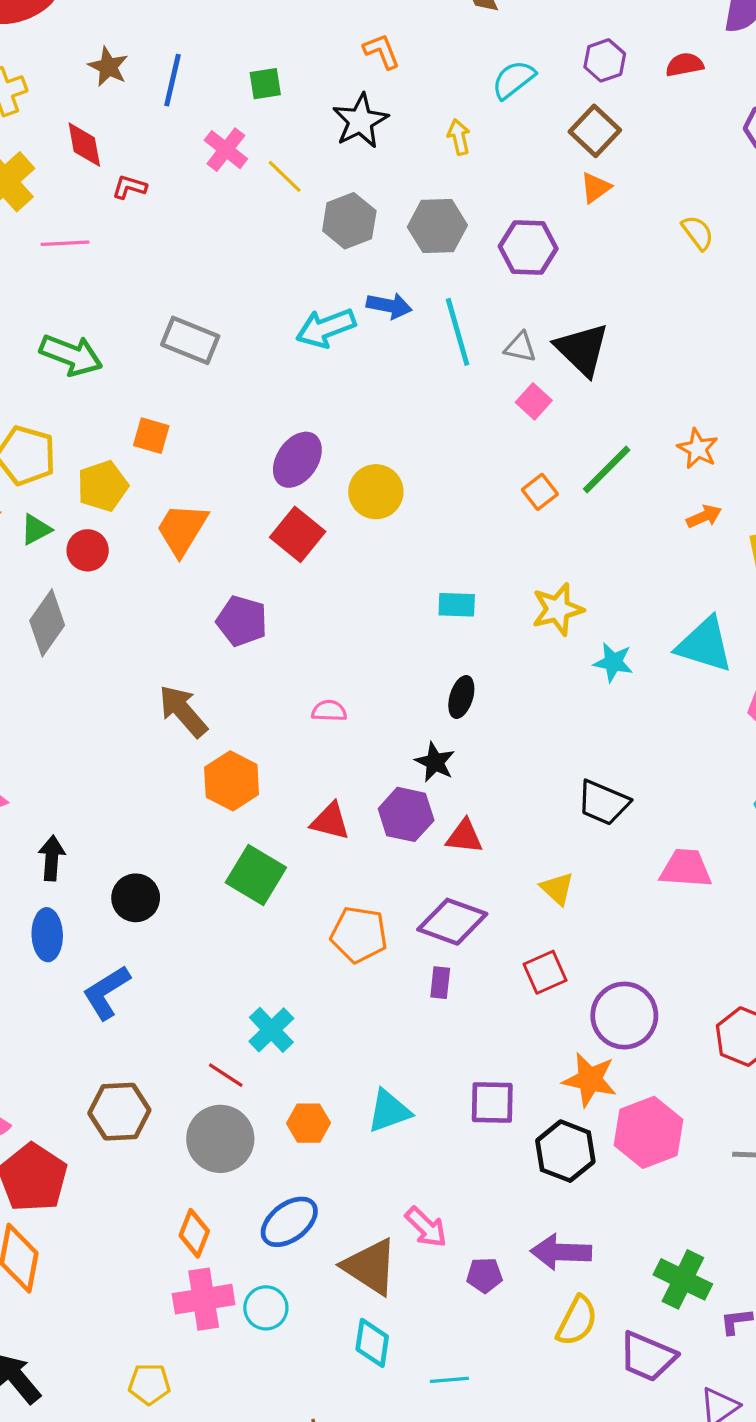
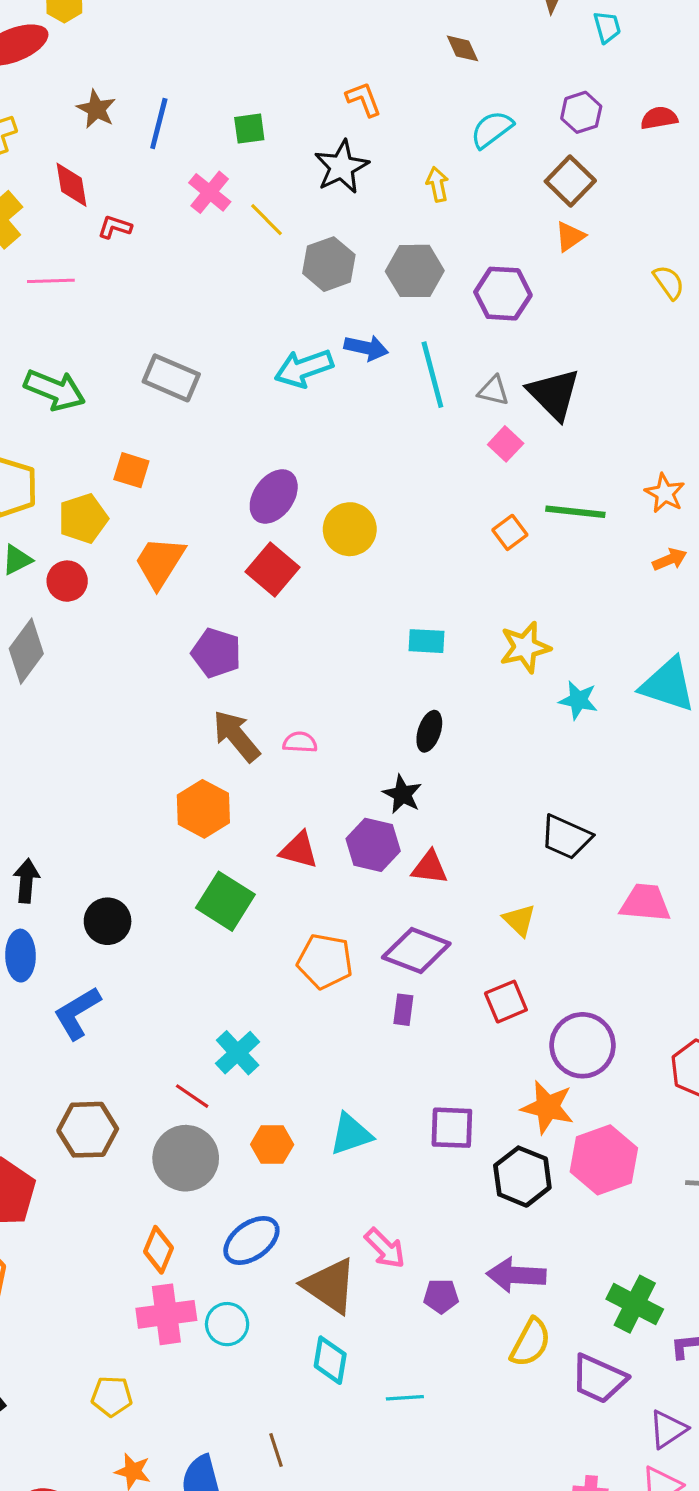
green line: (607, 469) -> (575, 512), turned 50
brown arrow: (183, 711) -> (236, 736), moved

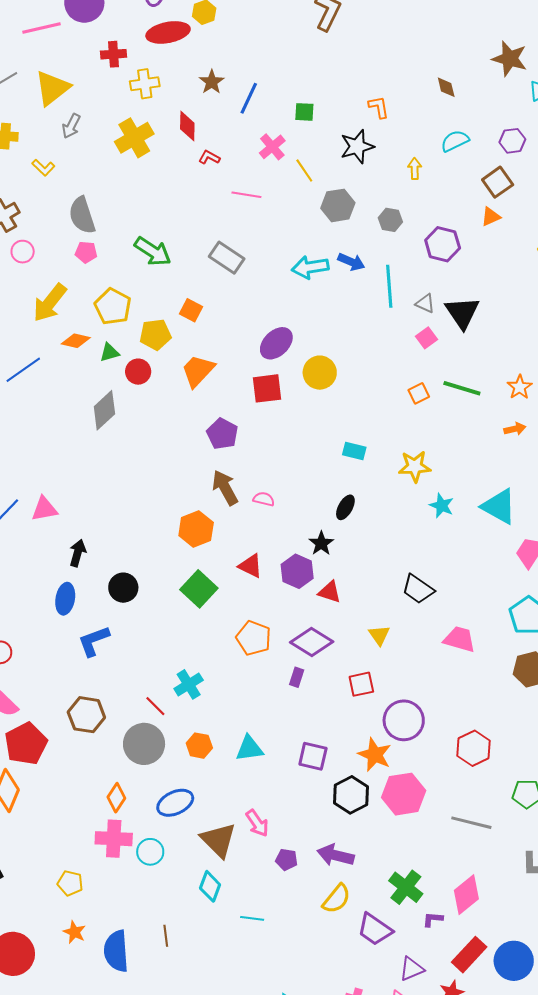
gray hexagon: (415, 271) -> (390, 220), size x0.7
pink line: (51, 281) -> (246, 195), moved
red square: (273, 569) -> (267, 388), turned 32

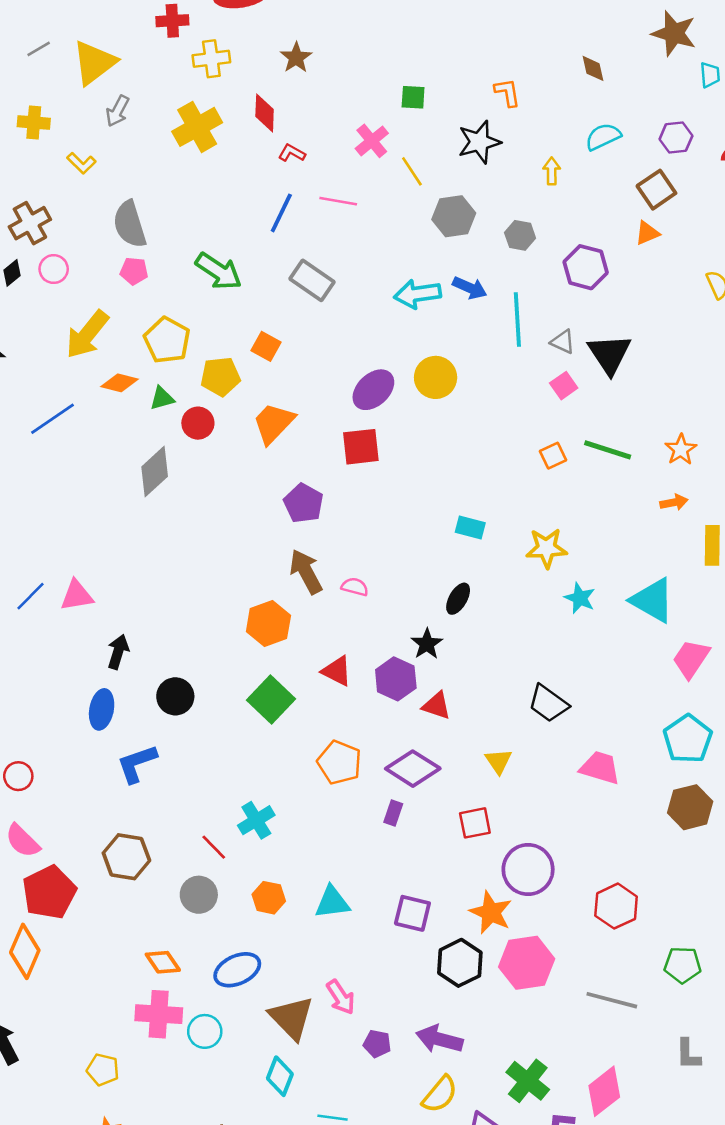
blue line: (249, 98) -> (281, 213), moved
yellow circle: (320, 373) -> (436, 377), moved
gray circle: (144, 744) -> (199, 895), size x0.7
orange diamond: (116, 798) -> (163, 962), turned -68

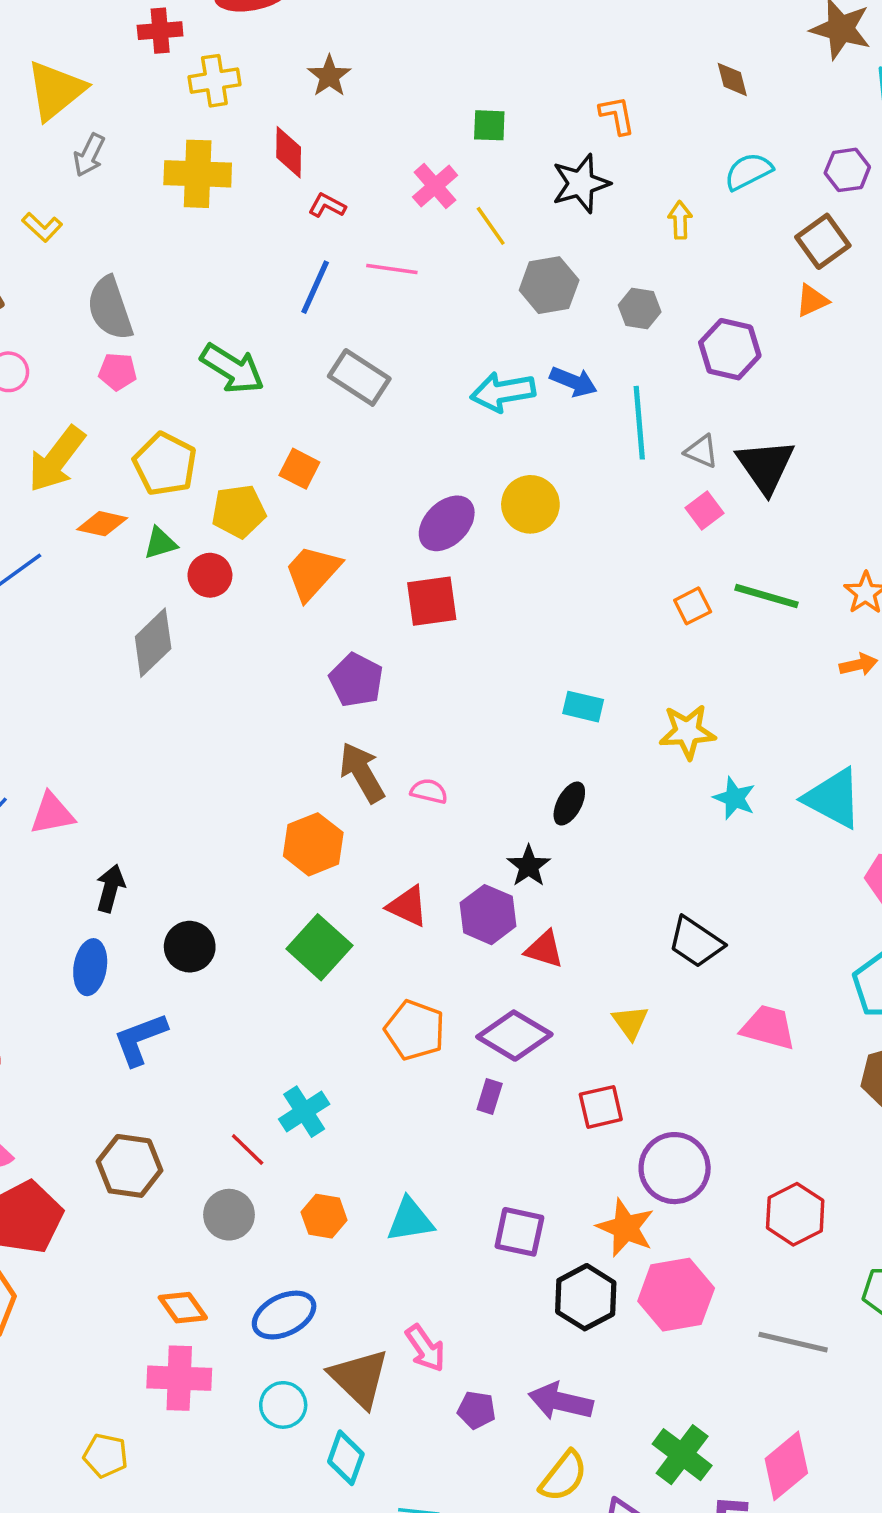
yellow cross: (197, 127) -> (198, 174), turned 33
cyan circle: (205, 1031) -> (283, 1405), moved

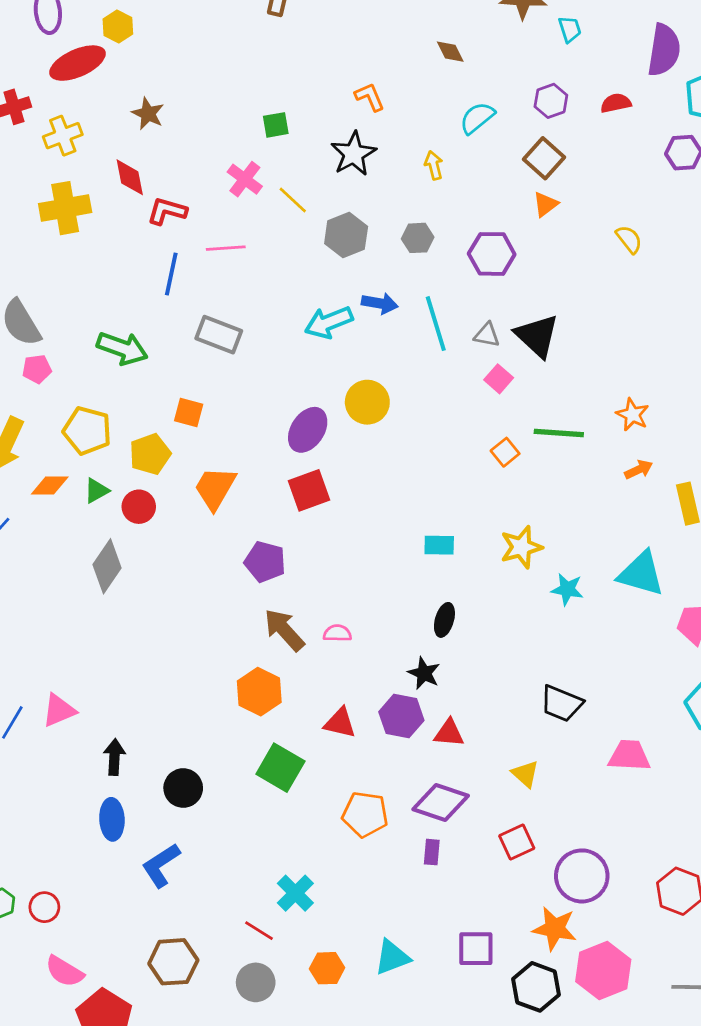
red L-shape: (327, 205) -> (167, 211), size x1.4

